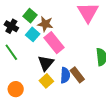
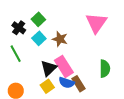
brown star: (45, 24) -> (60, 39), moved
pink rectangle: (54, 43) -> (64, 66), moved
blue semicircle: (65, 75) -> (67, 83), turned 98

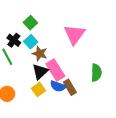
pink triangle: (96, 23) -> (75, 35), moved
black cross: (19, 28) -> (14, 40), moved
brown star: (60, 39) -> (40, 54), moved

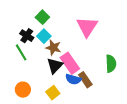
yellow square: (39, 90) -> (53, 93), moved

